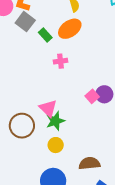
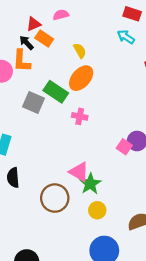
gray square: (25, 22) -> (33, 103), moved
green rectangle: (45, 35) -> (56, 92), size x1.5
pink cross: (60, 61) -> (80, 116), turned 32

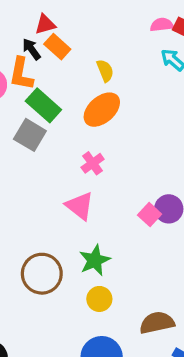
pink semicircle: (61, 15) -> (162, 25), moved
green rectangle: (56, 92) -> (43, 105), moved
pink cross: (80, 116) -> (93, 163), turned 35
pink triangle: (79, 172) -> (80, 206), moved

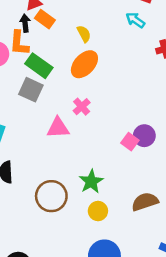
black arrow: (32, 49) -> (25, 23), turned 36
pink triangle: (80, 206) -> (58, 128), moved, turned -35
brown semicircle: (157, 323) -> (145, 202), moved

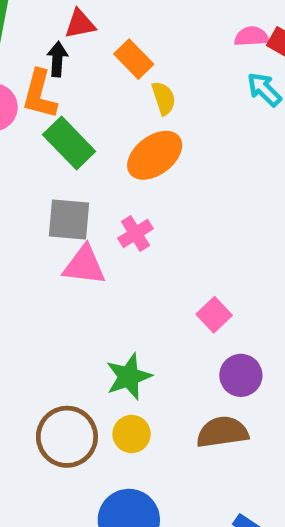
orange rectangle: (45, 19) -> (134, 59), moved
gray square: (31, 90) -> (69, 219), moved, turned -30
purple circle: (144, 136) -> (241, 375), moved
brown circle: (51, 196) -> (67, 437), moved

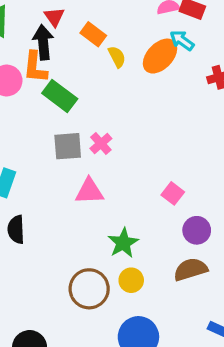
red triangle: (80, 24) -> (54, 17), turned -45
black arrow: (57, 59) -> (43, 42), size x1.5
orange ellipse: (155, 155) -> (160, 56), moved
pink cross: (135, 233) -> (101, 143), moved
pink triangle: (84, 265) -> (89, 191), moved

